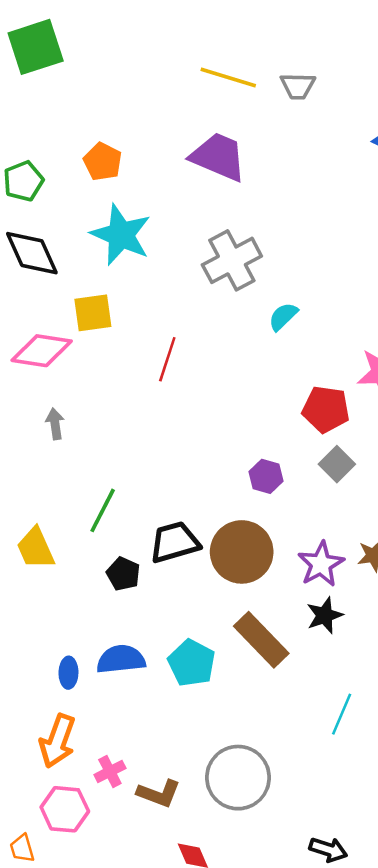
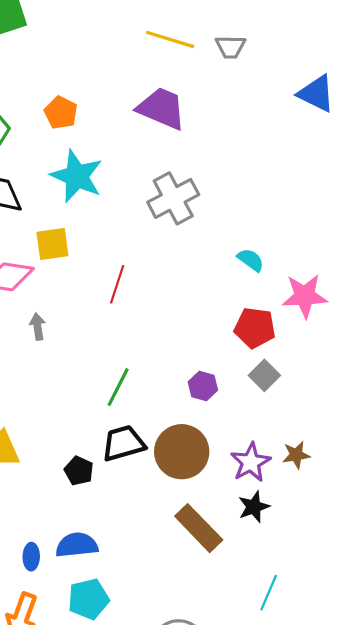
cyan semicircle: (283, 317) -> (251, 260), moved, turned 80
gray arrow: (55, 424) -> (38, 327), moved
green line: (103, 510) -> (118, 387), moved
cyan pentagon: (192, 663) -> (88, 599), moved, turned 30

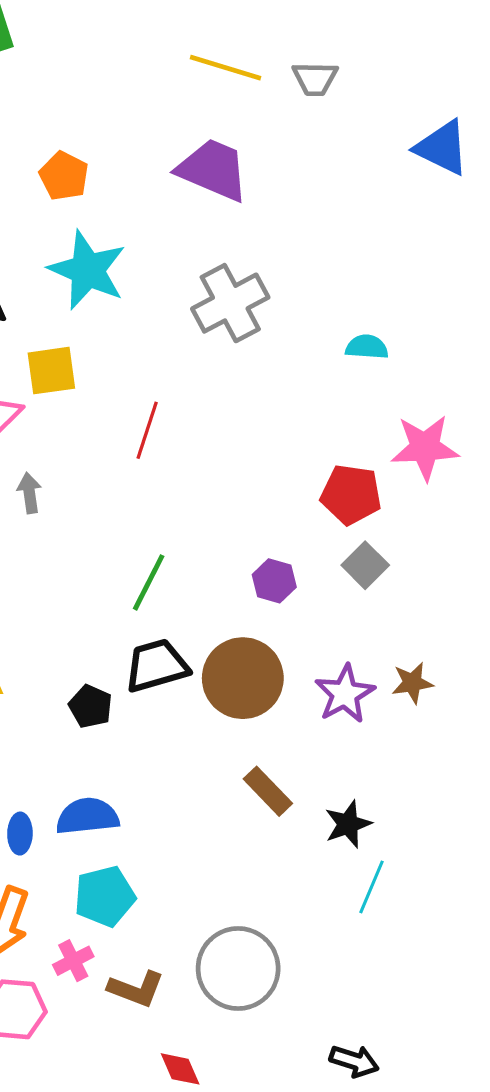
cyan semicircle: (251, 260) -> (367, 347), moved, turned -32
black star: (254, 507) -> (348, 824), moved
brown rectangle: (199, 528) -> (268, 791), size x0.7

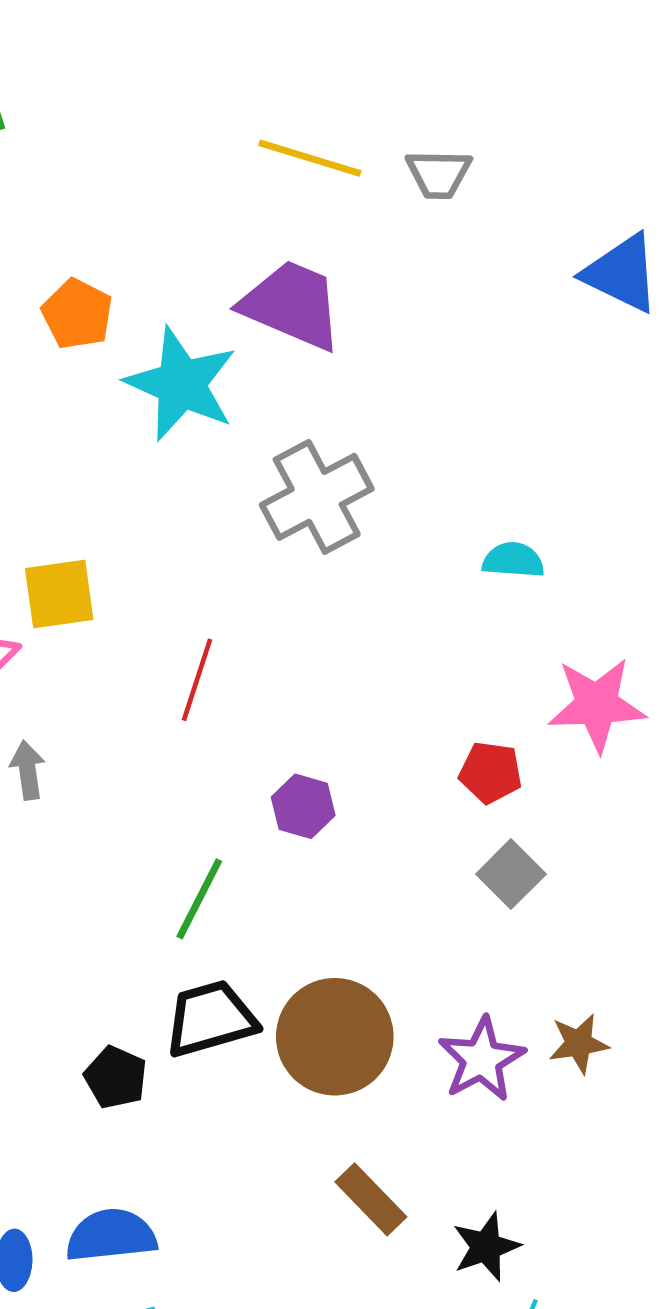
cyan star: (87, 270) -> (181, 384), moved
red pentagon: (351, 495) -> (491, 772), size x0.7
purple hexagon: (274, 581) -> (303, 806), moved

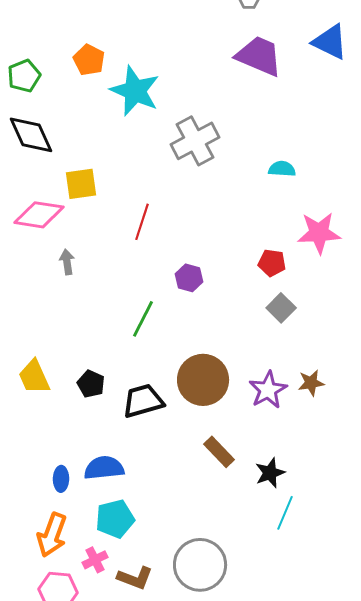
purple trapezoid: (292, 305) -> (259, 56), moved
black trapezoid: (211, 1019) -> (143, 401), moved
black pentagon: (116, 1077) -> (91, 384), moved

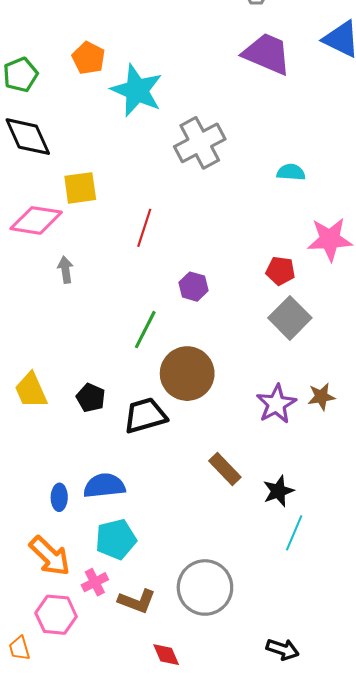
gray square: (281, 308) -> (290, 318), size x1.4
brown circle: (203, 380) -> (187, 374), moved
orange arrow: (52, 535) -> (50, 556), turned -66

